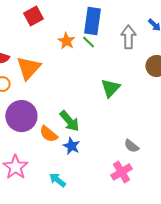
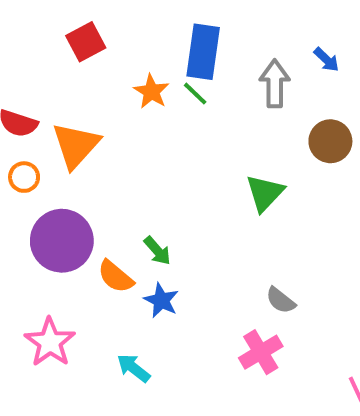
green triangle: (110, 88) -> (265, 193), moved
green arrow: (69, 121) -> (157, 251), size x0.7

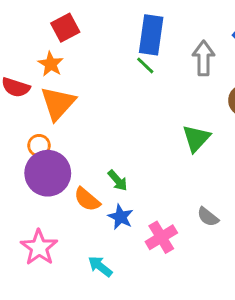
orange star: (151, 92) -> (51, 64), moved
orange circle: (24, 177) -> (39, 146), moved
pink cross: (261, 352) -> (161, 237), moved

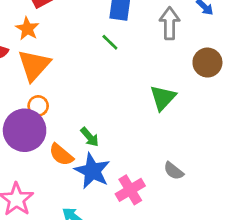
green line: (145, 65) -> (110, 42), moved
orange circle: (39, 146) -> (38, 106), moved
blue star: (121, 217) -> (92, 171), size x1.5

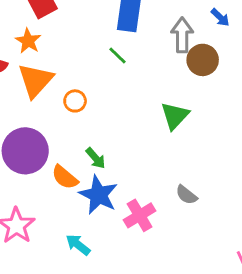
brown circle: (207, 63) -> (203, 60), moved
orange circle: (38, 106) -> (75, 101), moved

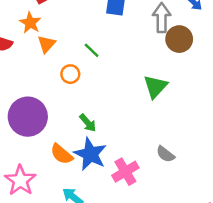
green line: (118, 56) -> (92, 50), moved
orange triangle: (35, 80) -> (47, 44), moved, size x0.6
orange semicircle: (65, 177) -> (62, 154), moved

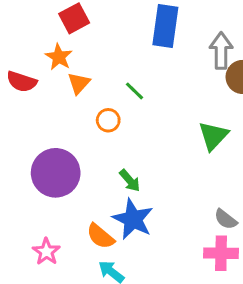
orange semicircle: (62, 154) -> (100, 236), moved
pink cross: (125, 172) -> (221, 253), moved, turned 32
pink star: (20, 180) -> (46, 252), size x0.7

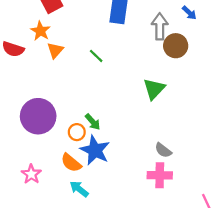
orange circle: (108, 120) -> (77, 132), moved

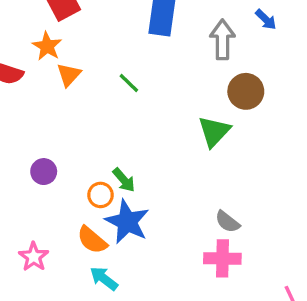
brown circle: (176, 46) -> (246, 91), moved
purple circle: (38, 116) -> (44, 172), size x0.5

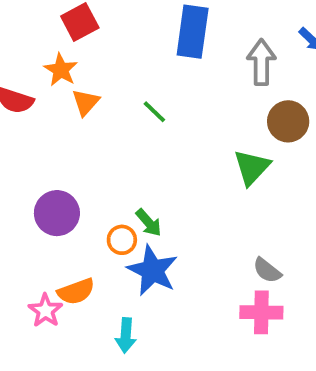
purple circle: (44, 172) -> (57, 213), size x1.5
orange semicircle: (92, 240) -> (76, 291), moved, turned -60
cyan arrow: (104, 278) -> (126, 335), turned -124

